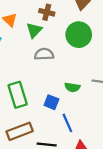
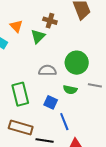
green circle: (79, 35) -> (77, 63), moved
gray semicircle: (44, 54) -> (47, 70), moved
brown rectangle: (20, 131) -> (21, 127), turned 35

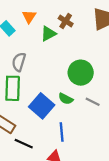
gray semicircle: (47, 70) -> (19, 62), moved, turned -90
blue square: (51, 102) -> (42, 106), size x1.6
blue line: (64, 122) -> (62, 132), moved

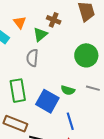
gray semicircle: (19, 62) -> (32, 58), moved
green circle: (81, 73) -> (86, 55), moved

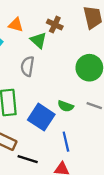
orange triangle: (20, 22) -> (16, 25), turned -40
green triangle: (40, 34) -> (38, 40), turned -42

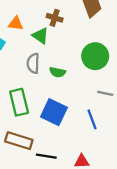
green semicircle: (66, 106) -> (57, 72), moved
blue line: (66, 142) -> (92, 119), moved

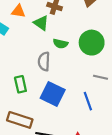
gray semicircle: (33, 63) -> (44, 61), moved
green semicircle: (57, 72) -> (60, 44), moved
green rectangle: (19, 102) -> (20, 84), size x0.7

